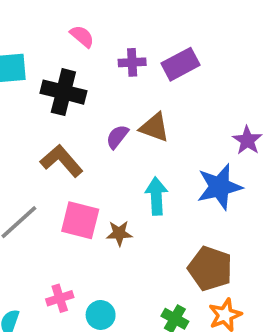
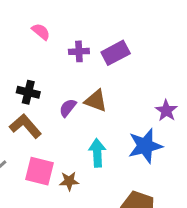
black cross: (63, 92) -> (28, 92), moved, size x0.7

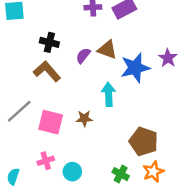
blue star: (145, 146) -> (135, 68), moved
pink square: (39, 171) -> (51, 122), moved

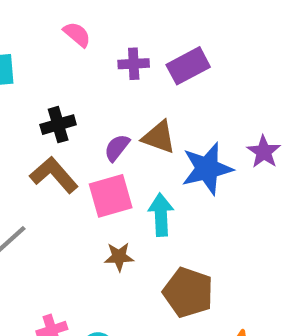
black cross: (49, 42) -> (58, 125), turned -30
pink square: (51, 122) -> (111, 196), moved, turned -30
brown pentagon: (144, 141) -> (188, 292), moved

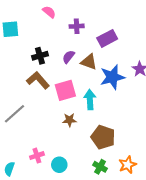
purple rectangle: (188, 66) -> (107, 38), moved
purple semicircle: (117, 148) -> (68, 57), moved

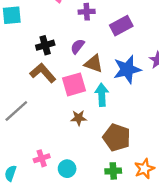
brown triangle: (89, 62) -> (94, 64), moved
green cross: (100, 167) -> (113, 171), turned -32

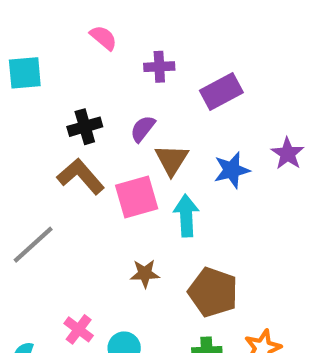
brown triangle: (94, 64) -> (172, 160), turned 42
blue star: (127, 69) -> (232, 170), size x0.7
brown star: (79, 118) -> (145, 274), moved
pink cross: (42, 158) -> (79, 329), turned -35

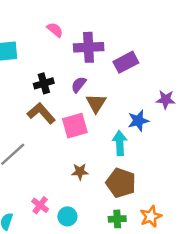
purple cross: (159, 67) -> (89, 47), size x1.6
purple star: (288, 154) -> (166, 100), turned -30
blue star: (232, 170) -> (138, 121), moved
cyan arrow: (186, 216) -> (120, 143), moved

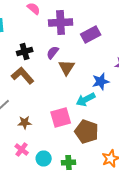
pink square: (75, 126) -> (61, 118), moved
cyan arrow: (120, 143) -> (86, 100), turned -114
brown star: (80, 172) -> (25, 122), moved
green cross: (117, 219) -> (69, 162), moved

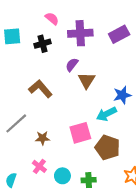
purple rectangle: (91, 34) -> (119, 34), moved
black cross: (25, 52) -> (43, 44), moved

